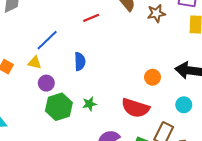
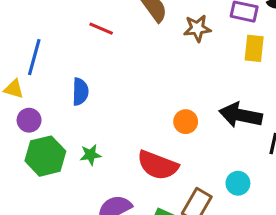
red line: (91, 18) -> (101, 29), turned 42
blue line: (47, 40) -> (34, 57), turned -35
cyan circle: (184, 105) -> (238, 183), moved

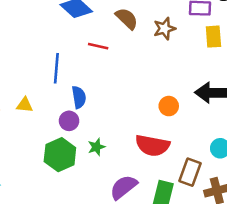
red line: (101, 29) -> (98, 46), moved
blue line: (34, 57) -> (56, 68), moved
purple circle: (29, 120) -> (69, 121), moved

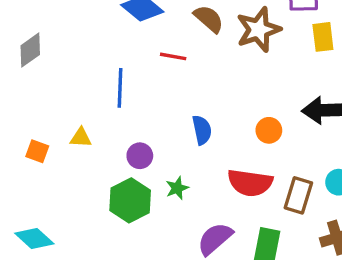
brown star: (164, 29) -> (259, 30), size x1.5
blue semicircle: (79, 97) -> (202, 130), moved
brown rectangle: (190, 172) -> (298, 195), moved

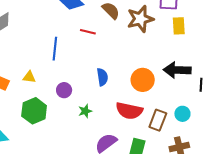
orange circle: (269, 130) -> (143, 80), size x1.5
green hexagon: (130, 200) -> (34, 111), moved

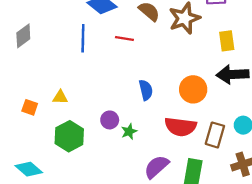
yellow rectangle: (179, 26) -> (227, 41), moved
blue line: (55, 49) -> (83, 38), moved
purple circle: (64, 90) -> (110, 120), moved

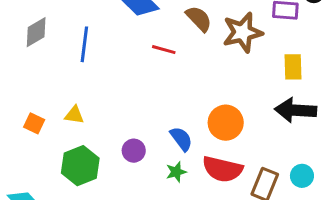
blue line: (83, 38) -> (84, 44), moved
orange circle: (193, 89) -> (226, 123), moved
blue semicircle: (146, 90) -> (181, 139), moved, turned -30
green star: (129, 131) -> (176, 172), moved

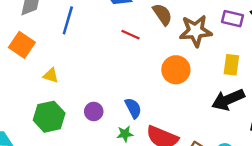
black arrow: (296, 110) -> (228, 100), turned -36
orange square: (34, 123) -> (22, 45), moved, size x1.5
orange circle: (226, 123) -> (176, 70), moved

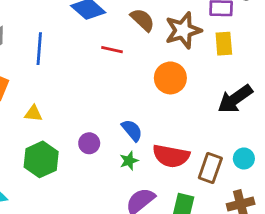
yellow rectangle: (231, 65) -> (224, 44), moved

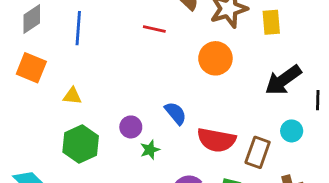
cyan circle: (244, 159) -> (292, 131), moved
green star: (129, 161) -> (150, 150), moved

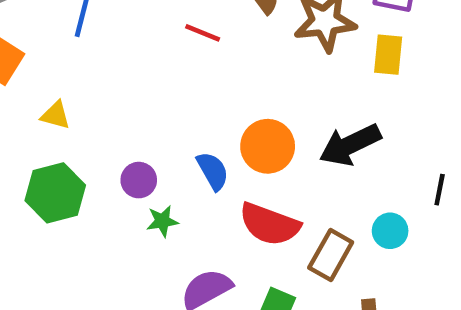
orange circle: (215, 58) -> (268, 146), moved
black arrow: (283, 80) -> (350, 145), moved

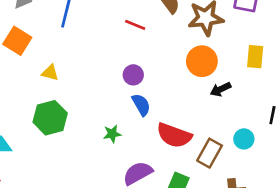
yellow rectangle: (388, 55) -> (255, 57), moved
black arrow: (350, 145) -> (221, 89), size x0.6
orange circle: (268, 146) -> (202, 61), moved
purple circle: (139, 180) -> (133, 75), moved

